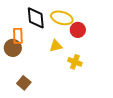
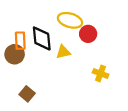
black diamond: (36, 18) -> (42, 38), moved
yellow cross: (75, 62) -> (101, 73), moved

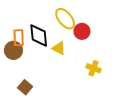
yellow ellipse: (70, 20) -> (65, 19), turned 35
yellow triangle: (63, 52) -> (59, 48), turned 40

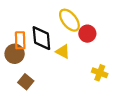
brown square: (25, 87) -> (26, 82), moved

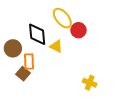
orange rectangle: (20, 40) -> (29, 62), moved
yellow cross: (100, 73) -> (90, 83), moved

